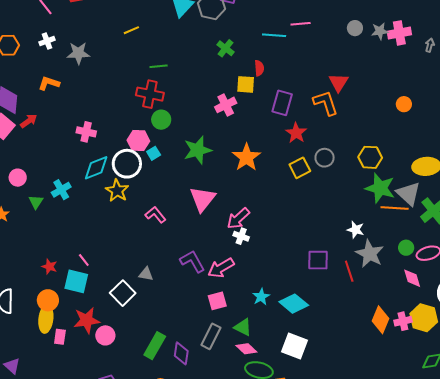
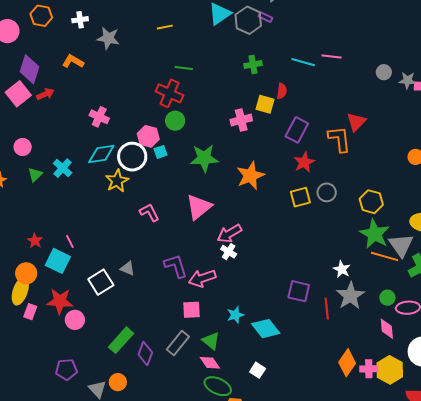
green cross: (226, 48) -> (253, 65), turned 30
cyan cross: (61, 190) -> (63, 168), turned -30
white square: (295, 346) -> (258, 370), size x0.6

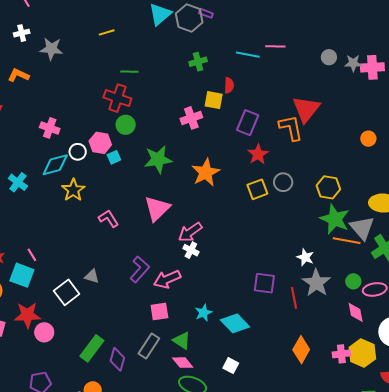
red triangle: (356, 122) -> (306, 109), size x1.4
white circle: (132, 157) -> (78, 152), moved, size x0.6
purple L-shape: (176, 266) -> (140, 269), turned 64
orange diamond: (347, 363) -> (301, 350), moved

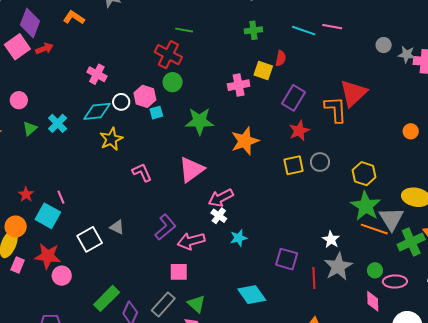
cyan star: (204, 313) -> (239, 238), moved

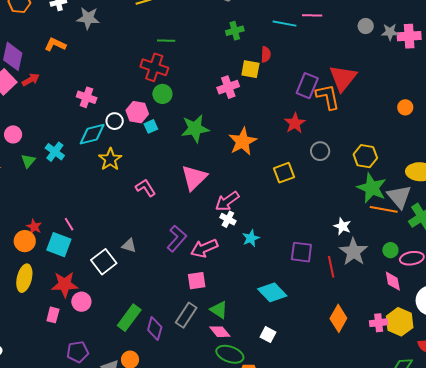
purple rectangle: (294, 98) -> (307, 86), moved
yellow square: (294, 165) -> (284, 173), moved
orange circle: (16, 227) -> (25, 241), moved
pink rectangle: (18, 265) -> (53, 315), moved

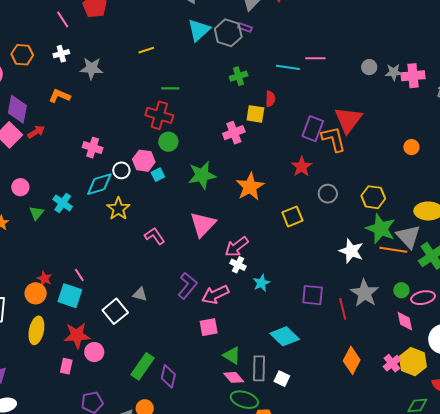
white star: (342, 226) -> (351, 251), moved, size x1.4
gray rectangle: (186, 315) -> (259, 368), moved, turned -30
pink cross: (379, 323) -> (392, 363), turned -30

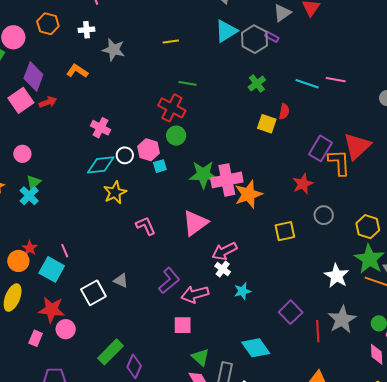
green cross: (239, 76) -> (257, 84), turned -30
pink cross: (234, 133) -> (227, 180), moved, size x1.4
cyan cross: (63, 203) -> (29, 196), moved
purple square: (313, 295) -> (291, 312), turned 30

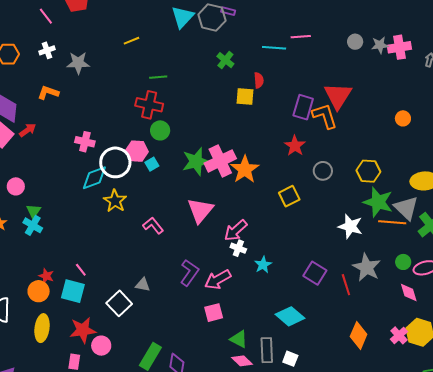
white circle: (125, 155) -> (115, 162), size x1.8

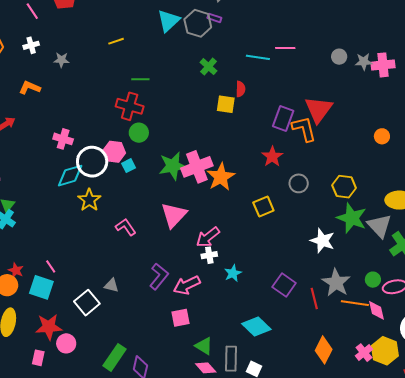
gray star: (78, 63) -> (61, 60), size x0.7
orange line: (392, 222) -> (355, 303), moved
white cross: (238, 248) -> (209, 255), turned -35

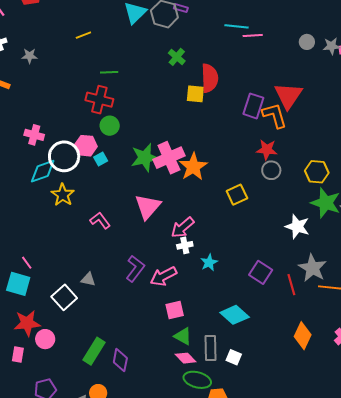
cyan line: (258, 57) -> (236, 26), moved
red semicircle: (241, 89) -> (210, 78), size x1.8
red star: (272, 157) -> (267, 150), moved, turned -30
pink square: (180, 318) -> (175, 310), moved

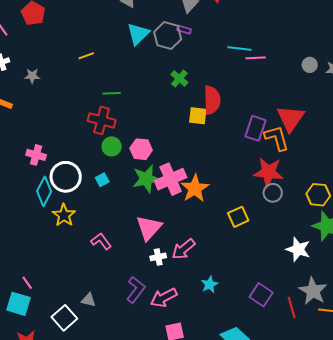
pink hexagon: (86, 146) -> (141, 149), moved
red star: (267, 150) -> (268, 172), size x1.4
cyan diamond: (43, 171) -> (44, 191), turned -44
white cross: (185, 245) -> (158, 257), moved

